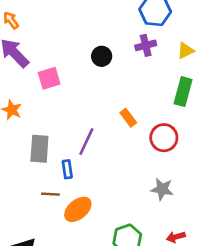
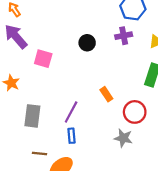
pink square: (49, 78) -> (43, 59), turned 30
blue rectangle: (67, 169) -> (71, 136), moved
gray star: (162, 189) -> (123, 138), moved

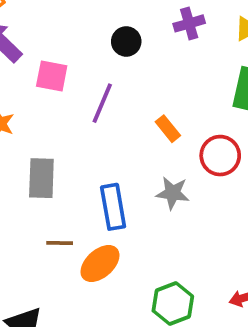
purple line: (71, 112) -> (102, 103), moved
blue rectangle: (71, 136) -> (113, 207), size x1.6
gray star: (123, 138) -> (173, 193), moved

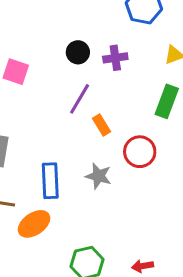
purple cross: (189, 23) -> (115, 58), moved
purple line: (102, 103) -> (80, 99), moved

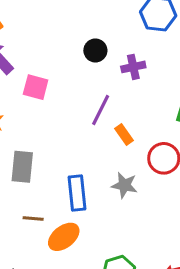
black circle: (78, 52) -> (95, 50), moved

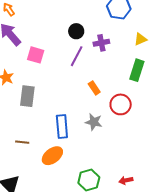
purple line: (101, 110) -> (77, 56), moved
gray rectangle: (22, 167) -> (27, 96), moved
brown line: (33, 219) -> (22, 142), moved

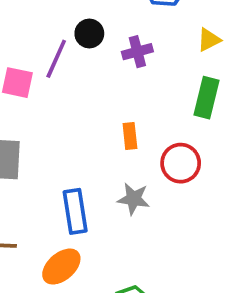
purple line: (77, 56) -> (56, 59), moved
orange rectangle: (94, 88) -> (130, 136), turned 32

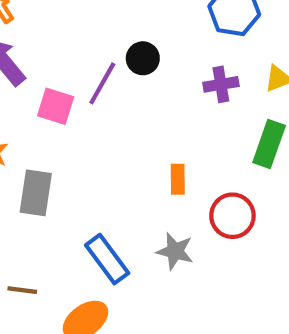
purple cross: (137, 52) -> (221, 84), moved
blue rectangle: (75, 211) -> (107, 259), turned -33

